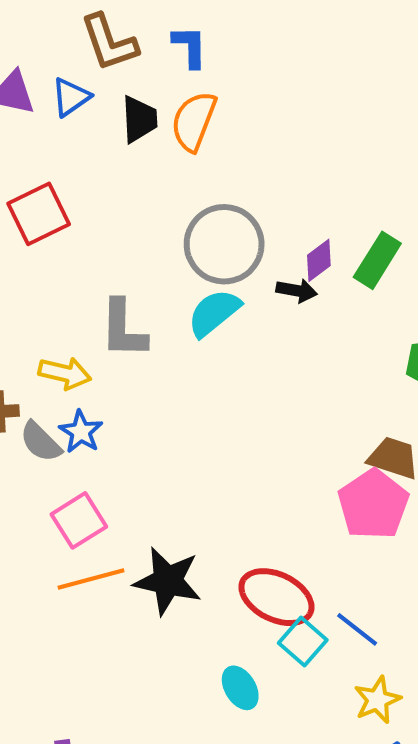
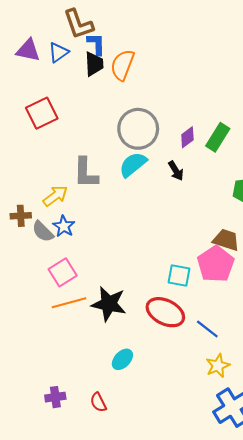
blue L-shape: (190, 47) -> (96, 44), moved
black arrow: (297, 291) -> (176, 171), moved, turned 48
yellow arrow: (65, 373) -> (55, 196), turned -50
cyan square: (303, 641) -> (179, 276), moved, turned -30
cyan ellipse: (240, 688) -> (122, 359), moved, turned 75

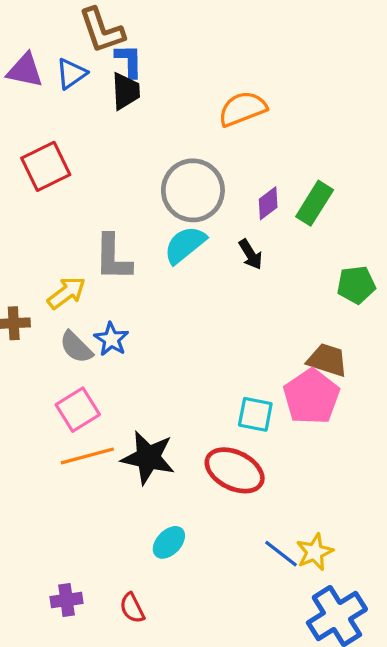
orange semicircle: (122, 65) -> (243, 109), moved, turned 48
blue star: (64, 226) -> (111, 339), moved
gray semicircle: (43, 232) -> (76, 347), moved
blue line: (207, 329) -> (281, 554), moved

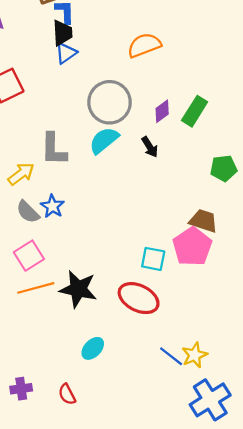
blue triangle: (71, 74) -> (66, 53), moved

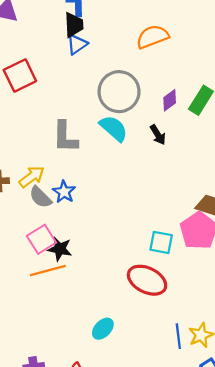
cyan semicircle: (104, 140) -> (114, 128), turned 80
yellow arrow: (21, 174) -> (32, 177), moved
black star: (78, 289) -> (60, 249), moved, size x0.7
blue line: (171, 356) -> (178, 336), turned 45

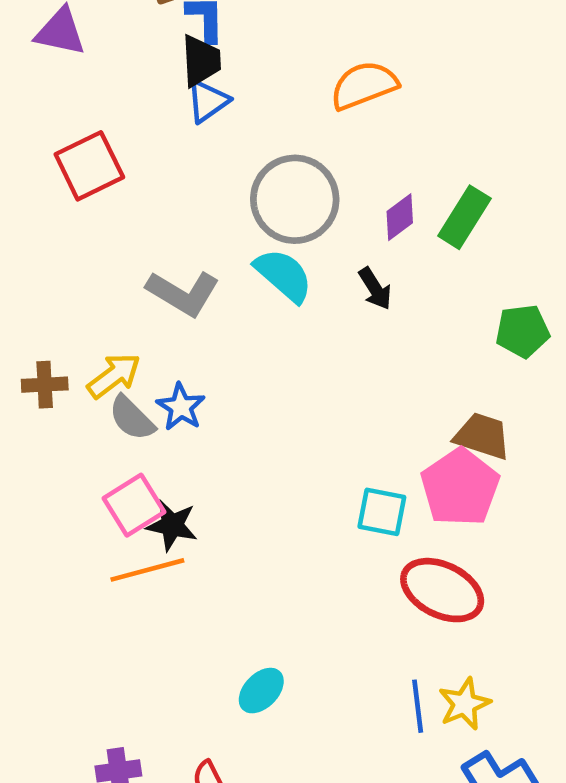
gray L-shape: (65, 137) -> (183, 293), turned -60
red ellipse: (147, 280) -> (442, 590), moved

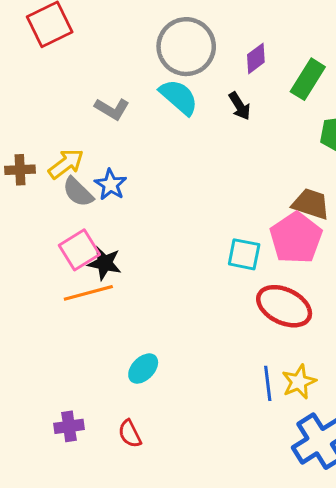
green rectangle: (464, 217) -> (308, 79), moved
gray L-shape: (183, 293) -> (112, 109), size x0.7
cyan ellipse: (261, 691) -> (143, 369), moved

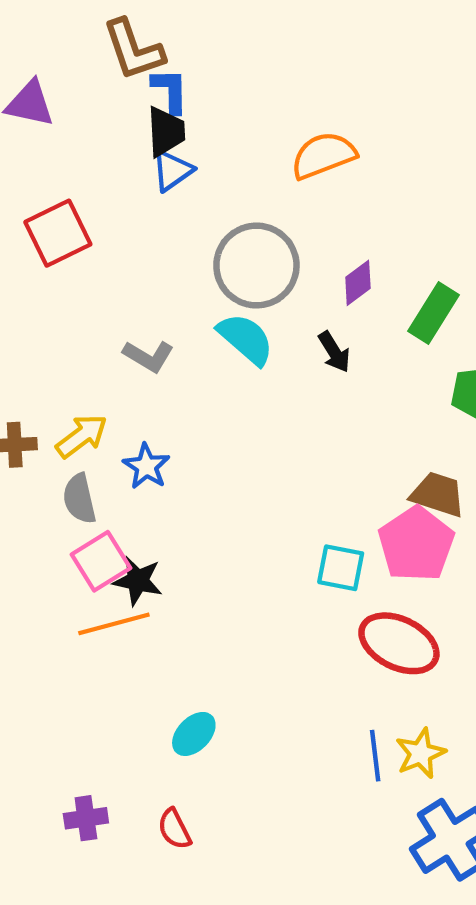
gray semicircle: (78, 192) -> (79, 499), moved, turned 32

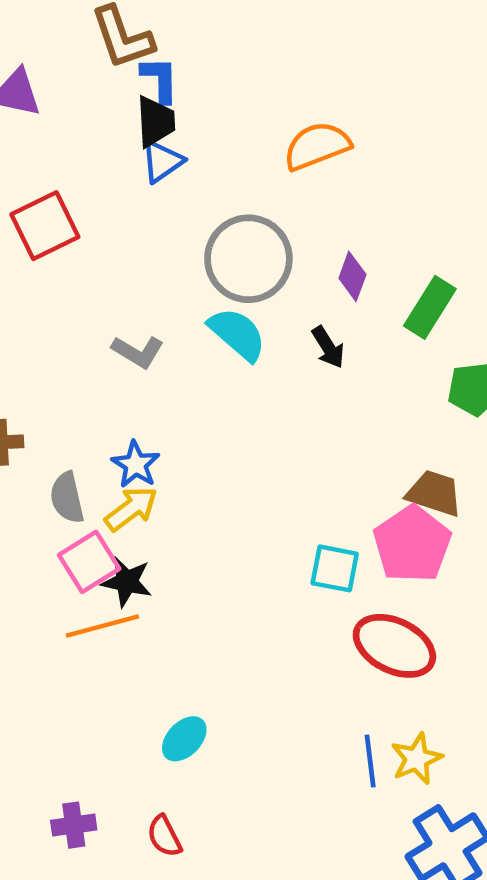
purple diamond: (358, 283) -> (352, 276), turned -33
yellow arrow: (82, 436) -> (131, 509), moved

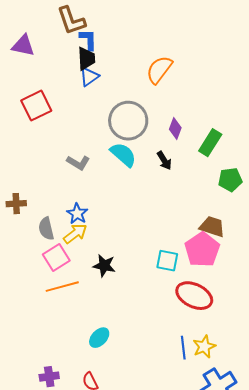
orange semicircle: (317, 146) -> (159, 70), turned -32
black star: (127, 582) -> (104, 266), moved

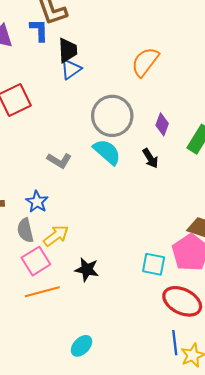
blue L-shape: (88, 40) -> (39, 30), moved
blue star: (77, 214) -> (37, 202), moved
blue line: (183, 348) -> (175, 343), moved

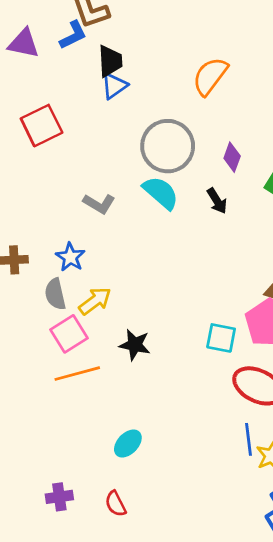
blue L-shape: (39, 30) -> (73, 35), turned 65

